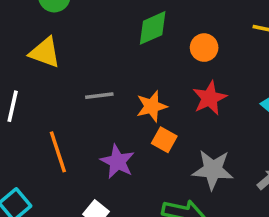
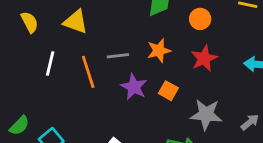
orange star: (152, 106) -> (159, 51), moved
orange line: (58, 152) -> (88, 72), moved
purple star: (117, 162) -> (134, 87), moved

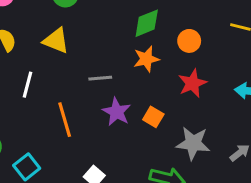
orange star: (159, 51) -> (146, 59), moved
orange line: (88, 72) -> (65, 120), moved

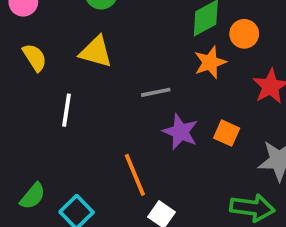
orange circle: (189, 41) -> (244, 34), moved
orange line: (65, 120) -> (135, 175), moved

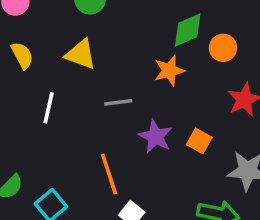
orange star: (210, 62) -> (169, 71), moved
gray line: (156, 92) -> (118, 102), moved

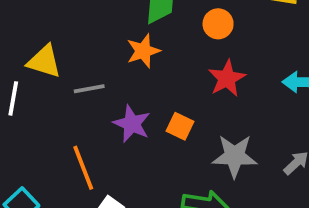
orange circle: (223, 48) -> (218, 24), moved
yellow triangle: (81, 54) -> (44, 61), moved

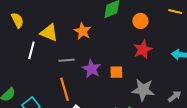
orange star: (143, 51) -> (83, 31), moved, turned -30
gray line: (89, 89) -> (66, 60), moved
orange square: (180, 126) -> (116, 72), turned -32

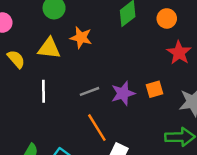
orange star: (83, 31) -> (81, 38), moved
yellow triangle: (49, 33) -> (49, 48), moved
purple star: (92, 69) -> (123, 93), turned -30

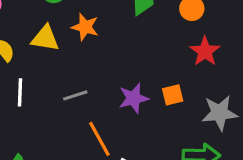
white line: (43, 91) -> (20, 92), moved
gray line: (89, 91) -> (75, 95), moved

